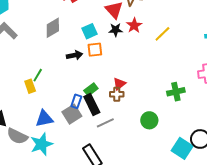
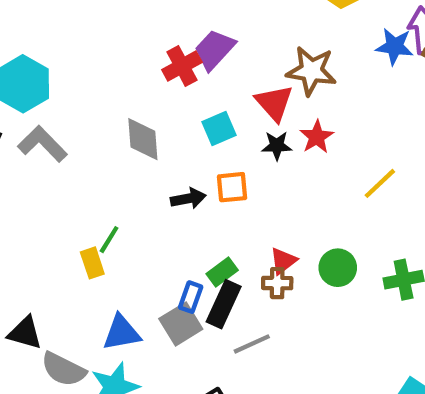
gray diamond: (53, 28) -> (143, 139), turned -65
cyan square: (90, 31) -> (219, 128), moved
yellow line: (162, 34) -> (380, 183), moved
black rectangle: (92, 104) -> (224, 304), turned 50
green circle: (149, 120) -> (338, 268), moved

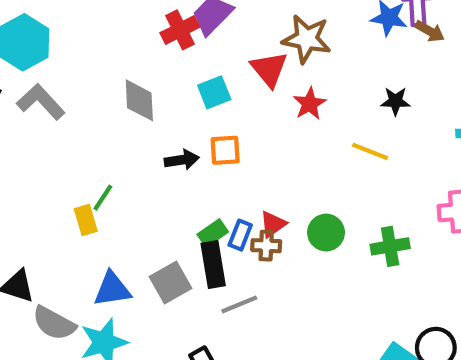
black star: (277, 146) -> (395, 101), moved
yellow line: (380, 183) -> (370, 151), turned 63
blue rectangle: (191, 297) -> (240, 235), moved
black rectangle: (224, 304) -> (213, 265), turned -36

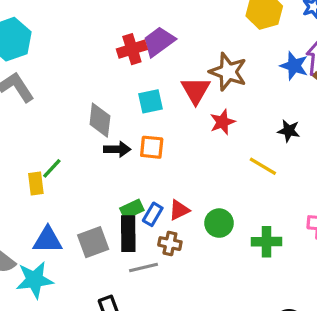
gray diamond: (139, 100) -> (100, 120), moved
brown cross: (266, 246) -> (170, 244), moved

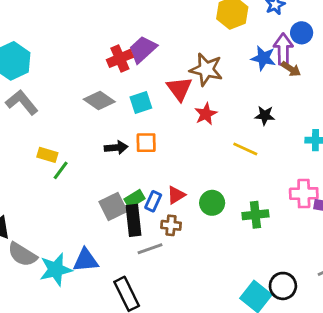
gray diamond: (100, 120) -> (99, 101), moved, turned -56
yellow rectangle: (36, 183) -> (47, 155), moved, turned -60
blue triangle: (48, 240) -> (86, 260), moved
gray square: (93, 242) -> (113, 207), moved

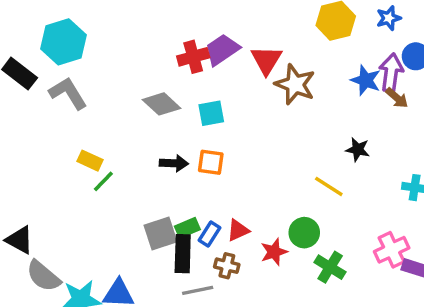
red triangle: (179, 89) -> (266, 60), moved
red star: (206, 114) -> (274, 252), moved
pink cross: (304, 194) -> (392, 250), turned -32
green circle: (212, 203) -> (304, 233), moved
green cross: (255, 215) -> (330, 267), turned 30

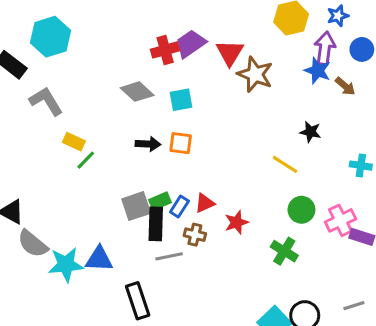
purple arrow: (391, 73) -> (325, 48), moved
gray L-shape: (68, 93) -> (46, 101), moved
green circle: (304, 233) -> (301, 210), moved
green cross: (330, 267) -> (284, 251), moved

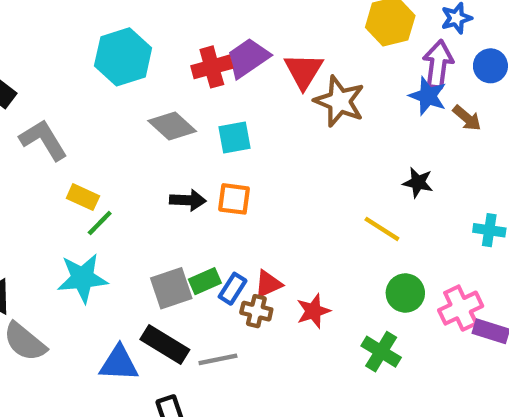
cyan hexagon: (50, 37) -> (123, 57), moved
black rectangle: (156, 224) -> (165, 345), moved, turned -60
brown cross: (195, 235) -> (256, 311), moved
cyan star: (66, 265) -> (82, 278), moved

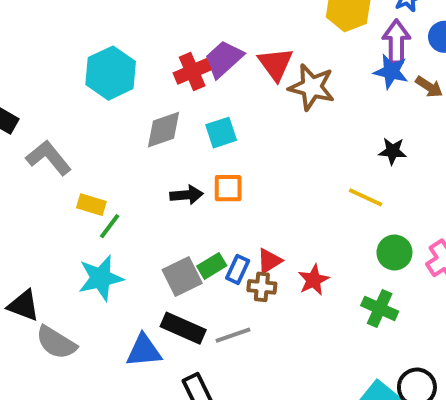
gray diamond: (172, 126) -> (163, 130), turned -54

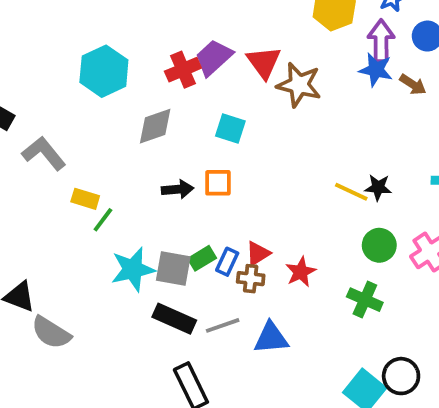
cyan square: (221, 133) -> (230, 129), moved, turned 36
black star: (393, 151) -> (378, 187), moved
gray square: (182, 276) -> (173, 269), turned 36
cyan star: (101, 278) -> (133, 269), moved
blue triangle: (144, 351) -> (271, 338), moved

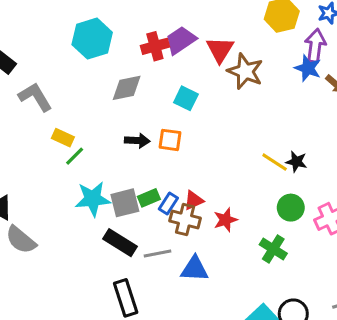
gray square: (173, 269) -> (125, 203), turned -32
brown cross: (251, 279) -> (185, 220), size x1.4

